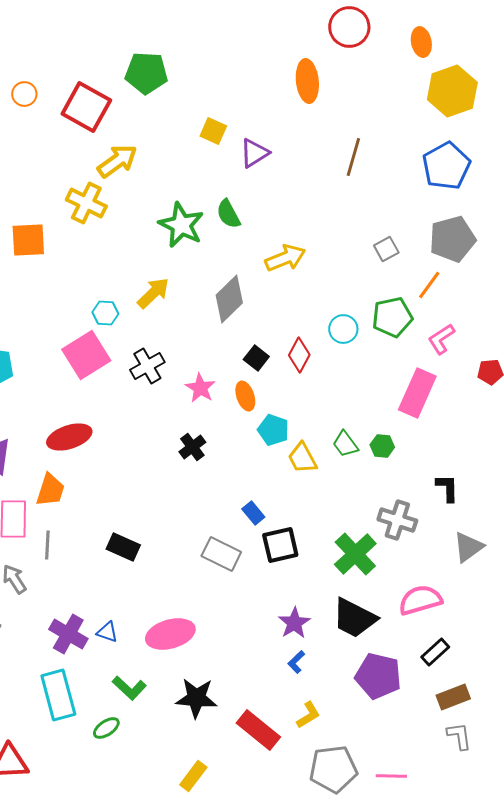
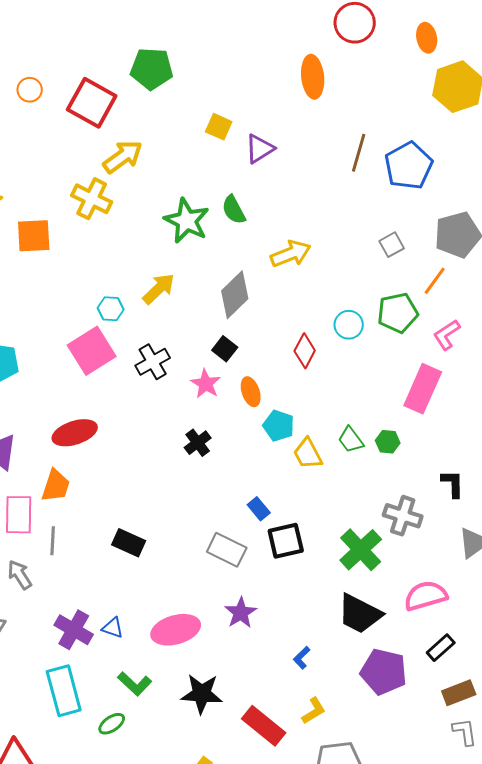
blue pentagon: (446, 166) -> (409, 166), moved
black square: (256, 358) -> (225, 349), moved
purple star: (294, 623) -> (241, 613), moved

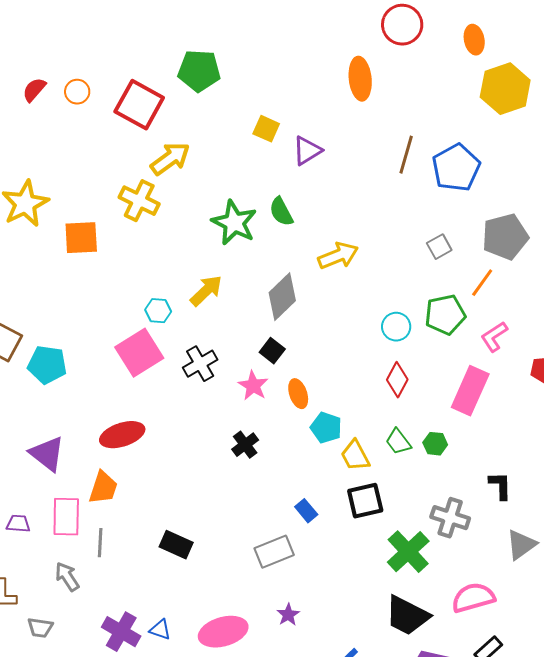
red diamond: (305, 351) -> (397, 380), moved
black square: (286, 541) -> (365, 501), moved
gray rectangle: (227, 550) -> (274, 552), turned -48
purple star: (241, 613) -> (288, 615), size x0.7

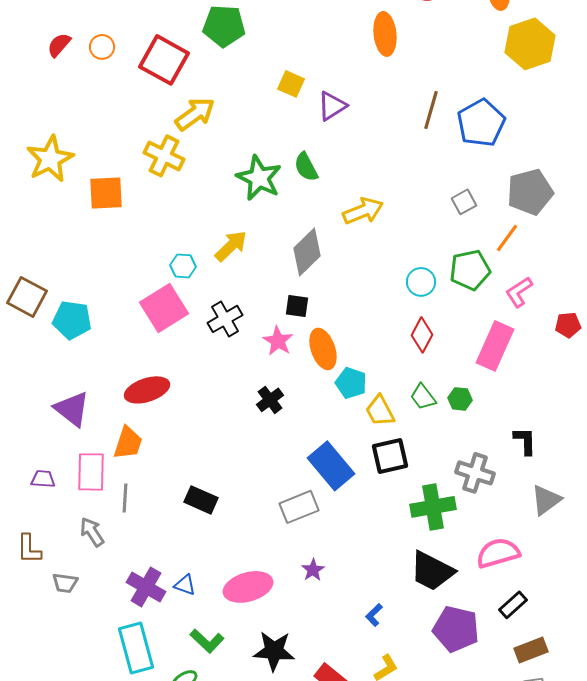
black square: (272, 351) -> (297, 306), turned -30
orange ellipse: (298, 394) -> (323, 349), size x1.4
blue rectangle: (306, 511) -> (331, 466), size x2.0
green cross: (408, 552) -> (433, 507), turned 33

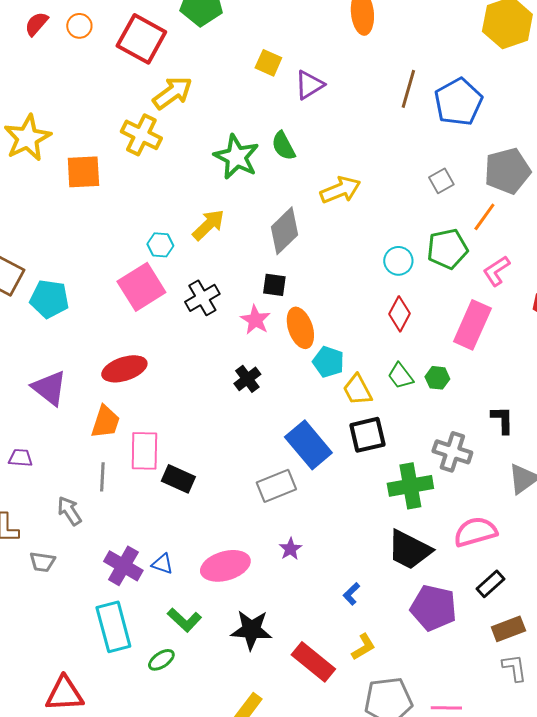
pink rectangle: (91, 472) -> (144, 451), moved

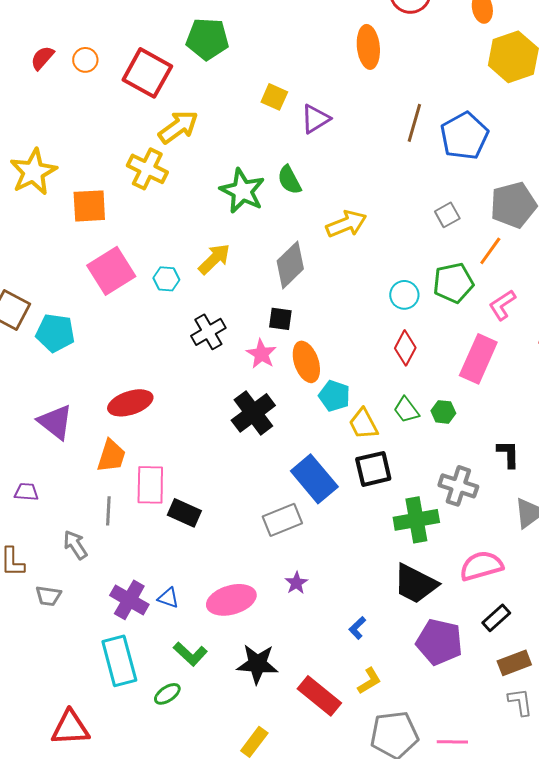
pink square: (141, 287) -> (111, 271), moved
black cross: (247, 379) -> (253, 413), size x1.6

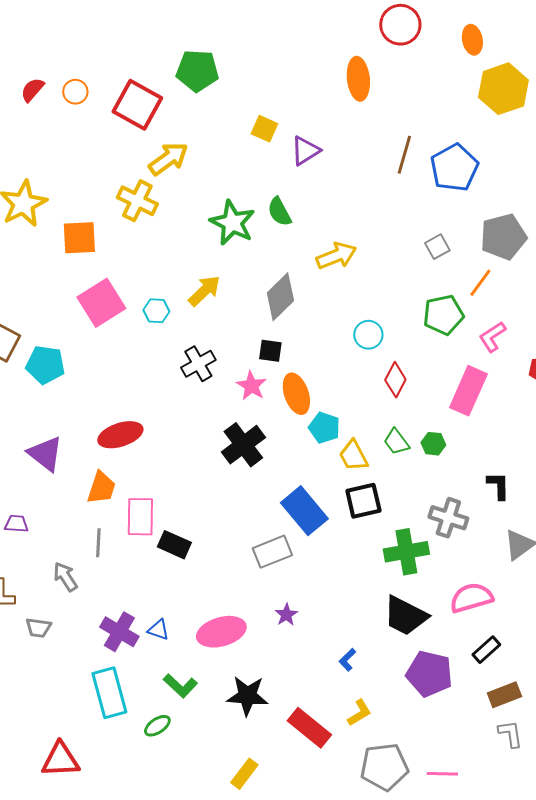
cyan circle: (404, 295) -> (368, 335), moved

